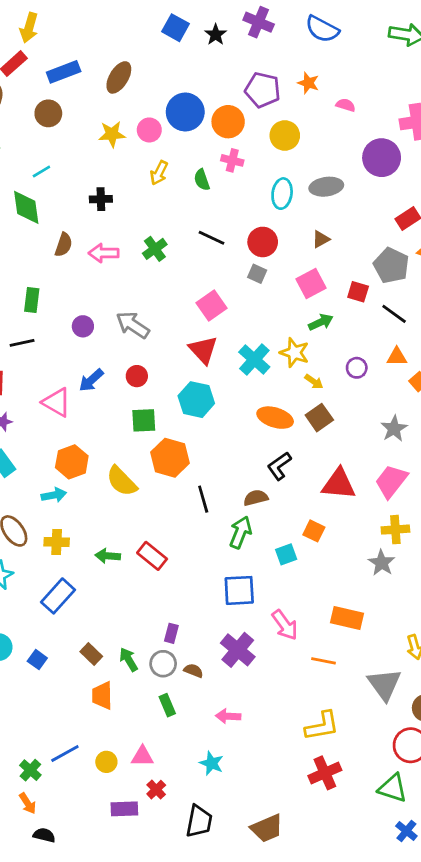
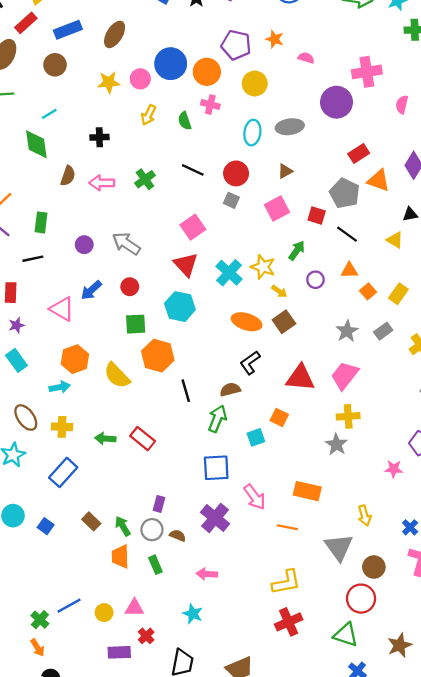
green arrow: (321, 322) -> (297, 251), moved, turned -30
orange trapezoid: (102, 695) -> (120, 557), moved

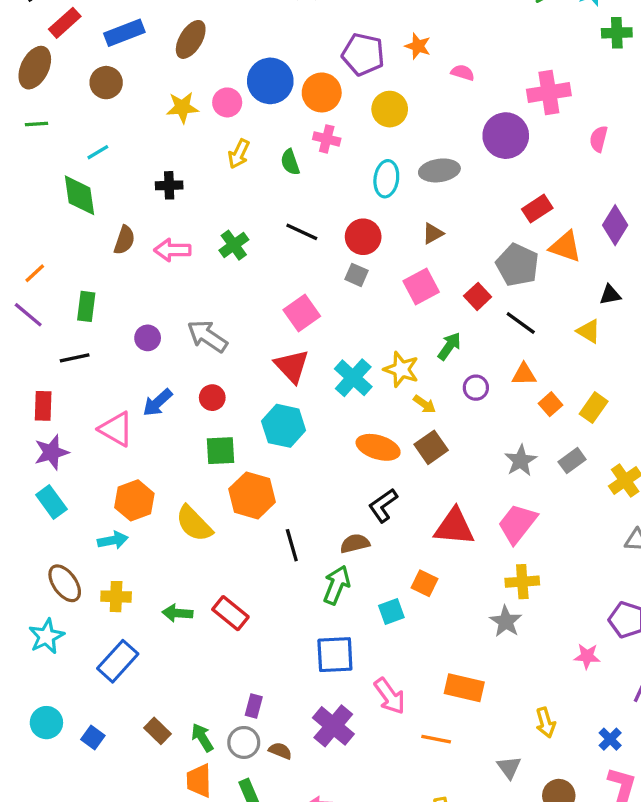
red square: (317, 215) -> (478, 296), turned 30
purple star: (16, 325) -> (51, 452), size x1.5
gray triangle: (339, 547) -> (509, 767), size x0.6

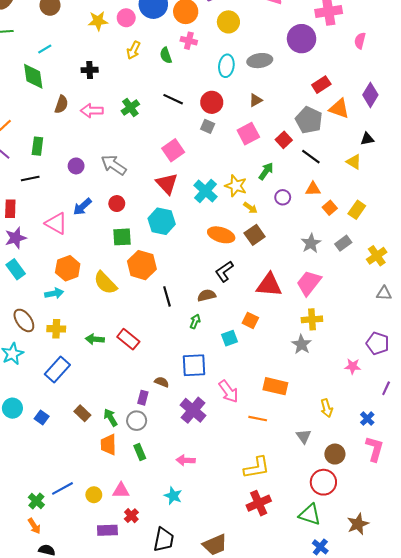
green arrow: (337, 585) -> (195, 321), size x0.6
brown semicircle: (280, 751) -> (162, 382), moved

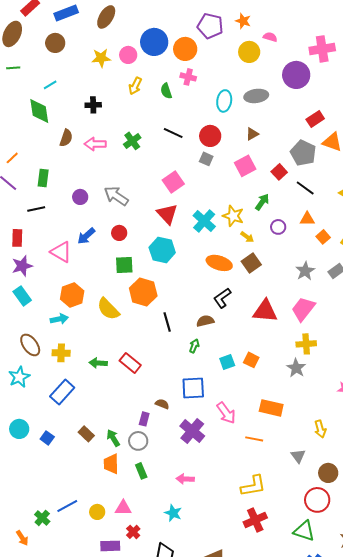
yellow circle: (228, 22) -> (249, 52), moved
orange square: (250, 320) -> (251, 360), moved
orange arrow: (34, 526) -> (22, 538), moved

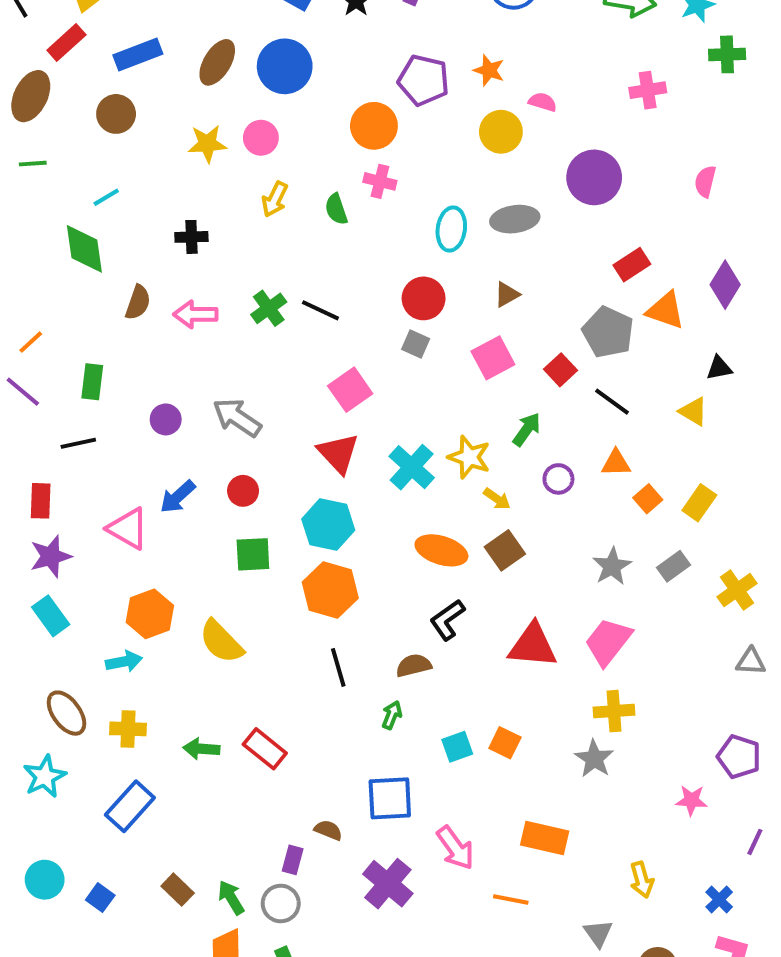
blue circle: (154, 42) -> (285, 66), moved
pink cross: (322, 49) -> (648, 90), moved, size x0.7
black line: (173, 133) -> (320, 310), moved
orange hexagon: (143, 292) -> (330, 590), moved

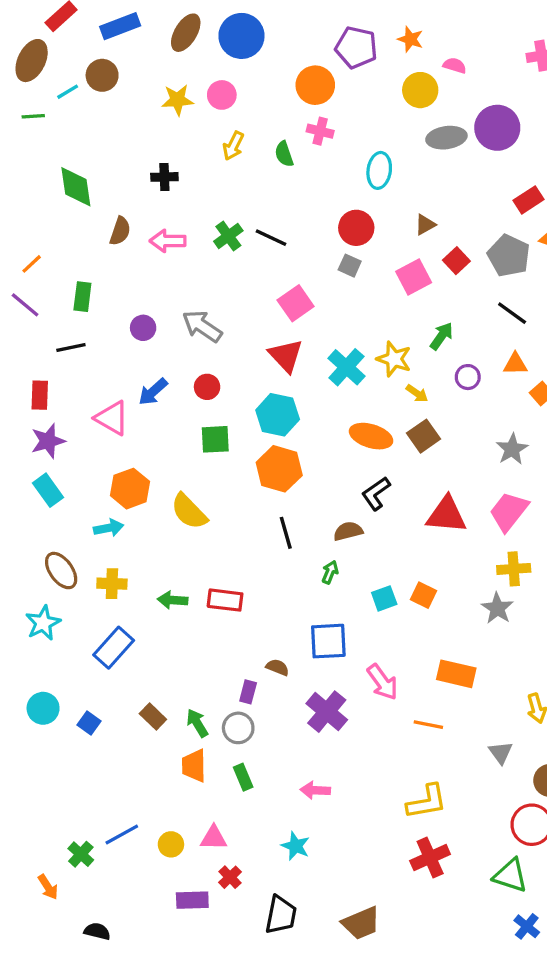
cyan line: (106, 197) -> (68, 92), moved
gray ellipse: (515, 219) -> (446, 138), moved
red square: (560, 370) -> (456, 261), moved
red rectangle: (265, 749) -> (225, 600), turned -32

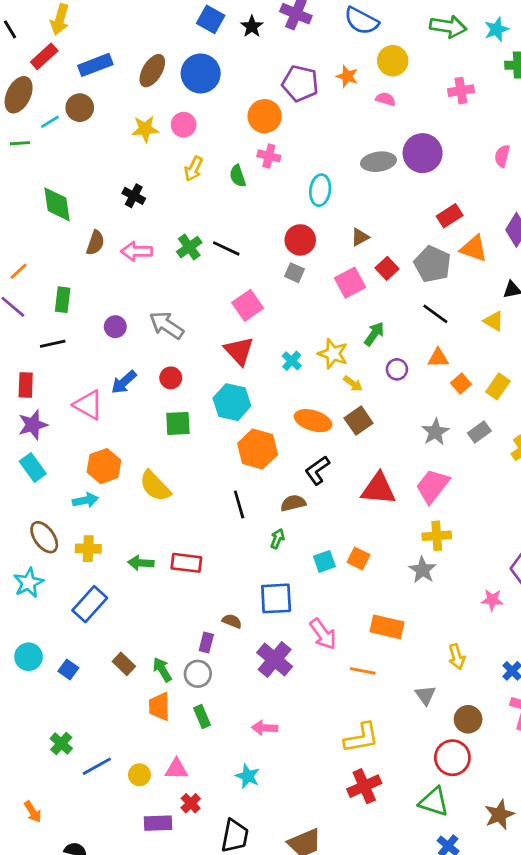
yellow circle: (420, 90) -> (393, 61), moved
black cross: (164, 177) -> (134, 196), turned 30
cyan cross: (346, 367) -> (292, 361), size x0.6
orange hexagon: (279, 469) -> (258, 449), moved
green cross: (81, 854) -> (61, 743), moved

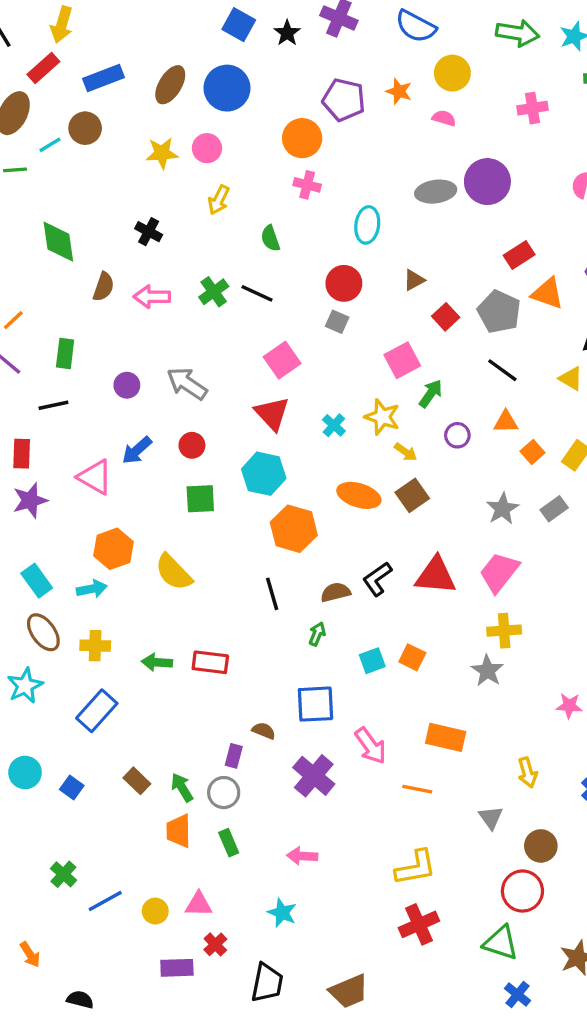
green semicircle: (238, 176) -> (270, 238), moved
pink square: (350, 283) -> (402, 360), moved
cyan rectangle: (33, 468) -> (37, 581), moved
black L-shape: (317, 470) -> (377, 579), moved

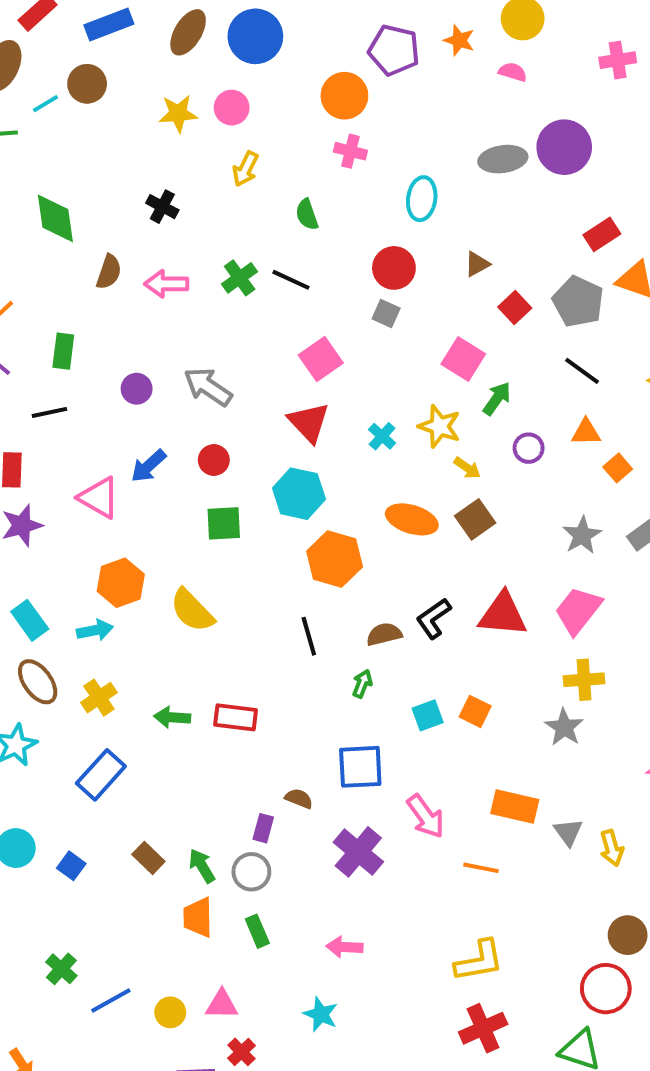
pink square: (402, 360) -> (463, 359), turned -30
yellow cross: (95, 646) -> (99, 698), turned -36
gray triangle: (491, 818) -> (568, 832), moved

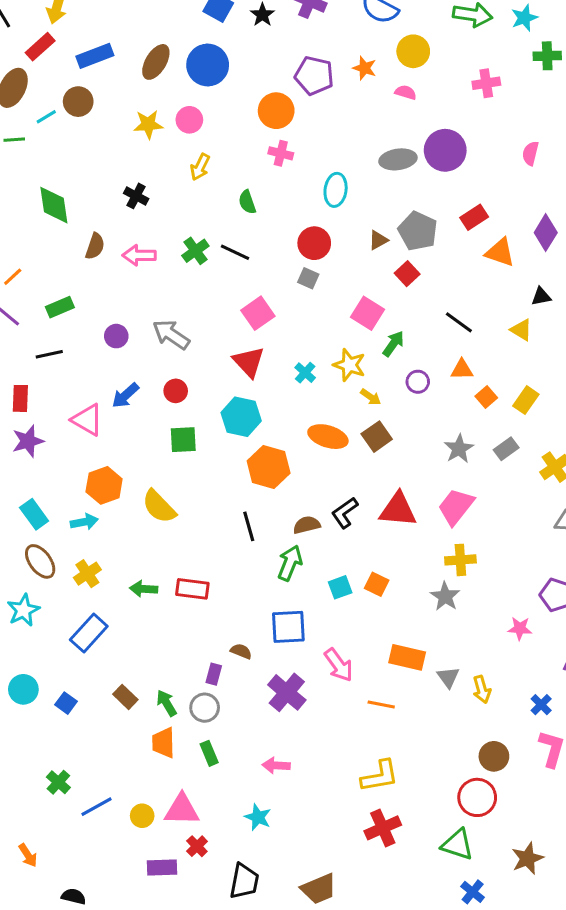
gray pentagon: (578, 302) -> (418, 231), moved
green rectangle: (63, 351) -> (60, 307), turned 60
green arrow: (362, 684) -> (290, 563), size x1.6
pink triangle: (222, 1004) -> (182, 810), size x1.4

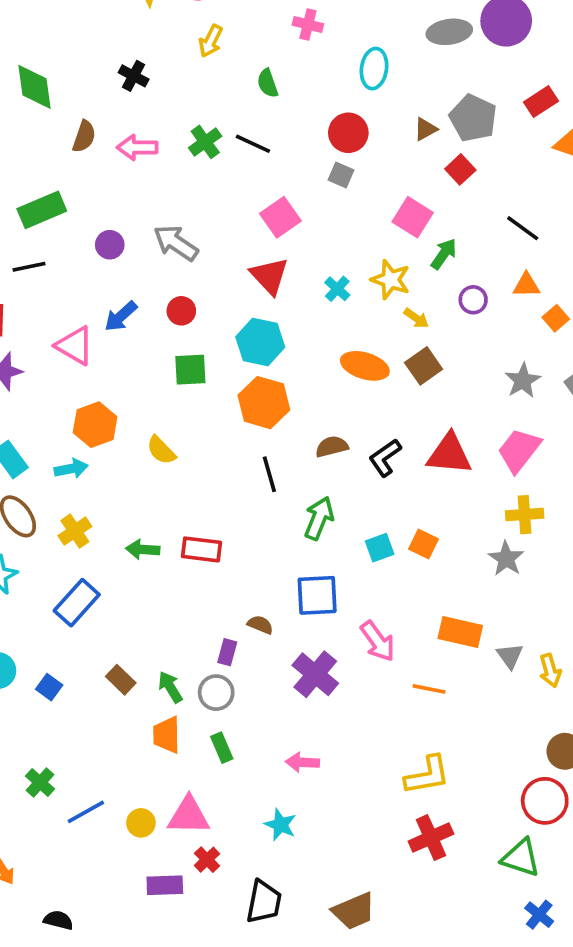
green rectangle: (60, 307) -> (42, 210), size x1.4
orange hexagon: (269, 467) -> (264, 403), moved
yellow semicircle: (159, 507) -> (161, 450), size x0.7
brown semicircle: (307, 525) -> (332, 447), moved

